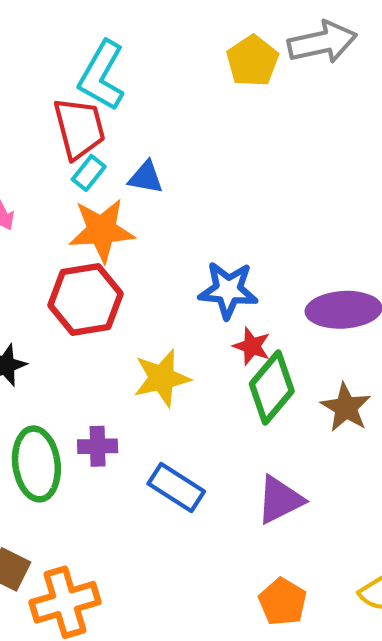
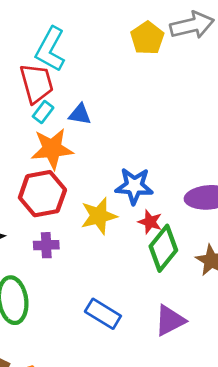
yellow star: (162, 378) -> (99, 216), moved
purple cross: (98, 446) -> (46, 245), moved

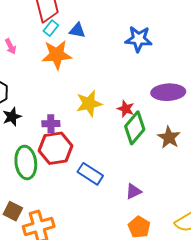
blue star: (134, 186) -> (139, 39), moved
red hexagon: (42, 194) -> (55, 148), moved
purple triangle: (170, 320) -> (133, 191), moved, size x0.7

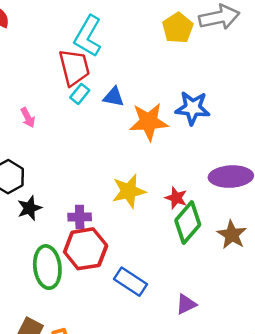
orange star: (57, 55) -> (149, 122), moved

